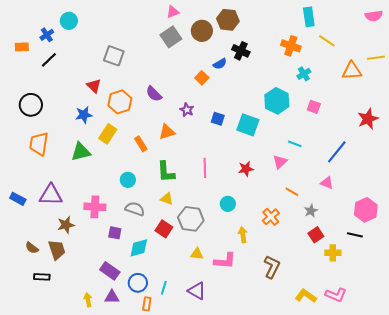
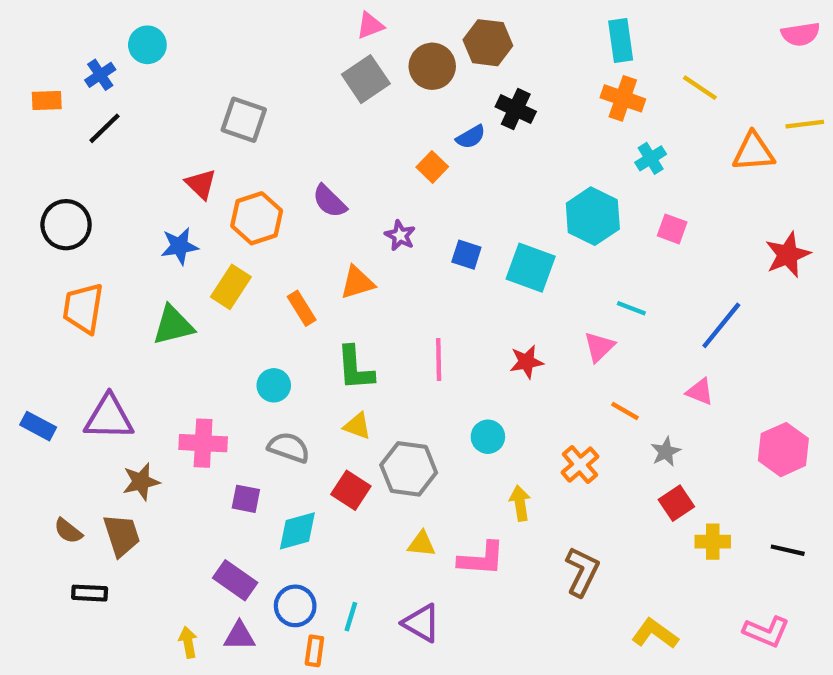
cyan rectangle: (309, 17) -> (621, 41), moved
black line: (355, 235) -> (788, 550), moved
pink L-shape: (336, 295) -> (766, 632), moved

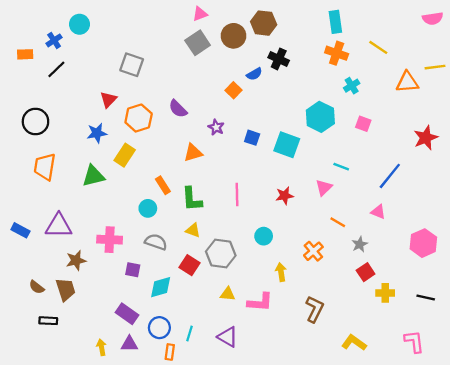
red triangle: (201, 184) -> (108, 100), turned 30
orange rectangle: (302, 308) -> (163, 185), moved
pink L-shape: (766, 632) -> (414, 342), turned -120

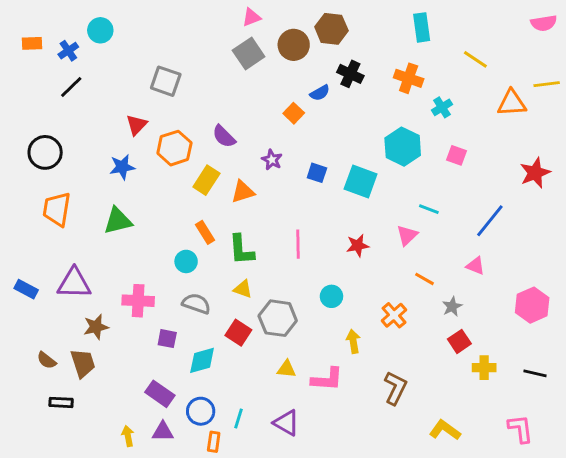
orange cross: (337, 53) -> (409, 78), moved
orange rectangle: (25, 54) -> (32, 43), moved
yellow rectangle: (125, 155) -> (206, 180), moved

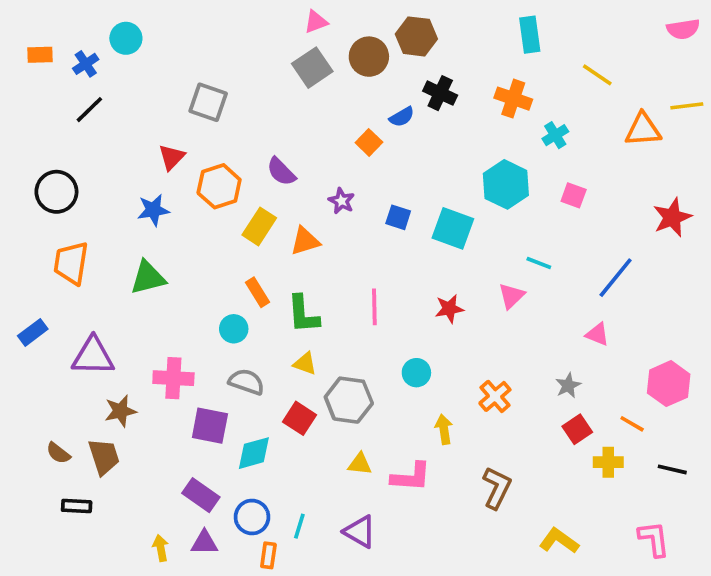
orange line: (425, 279) -> (632, 424), moved
blue rectangle: (26, 289) -> (33, 332), moved, turned -65
purple square: (167, 339) -> (210, 426), size x1.5

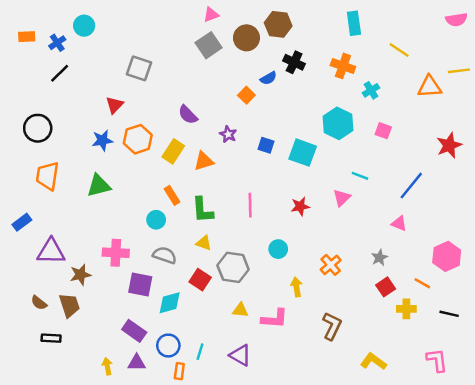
orange hexagon: (219, 186) -> (138, 139), moved
purple triangle: (93, 356) -> (51, 252), moved

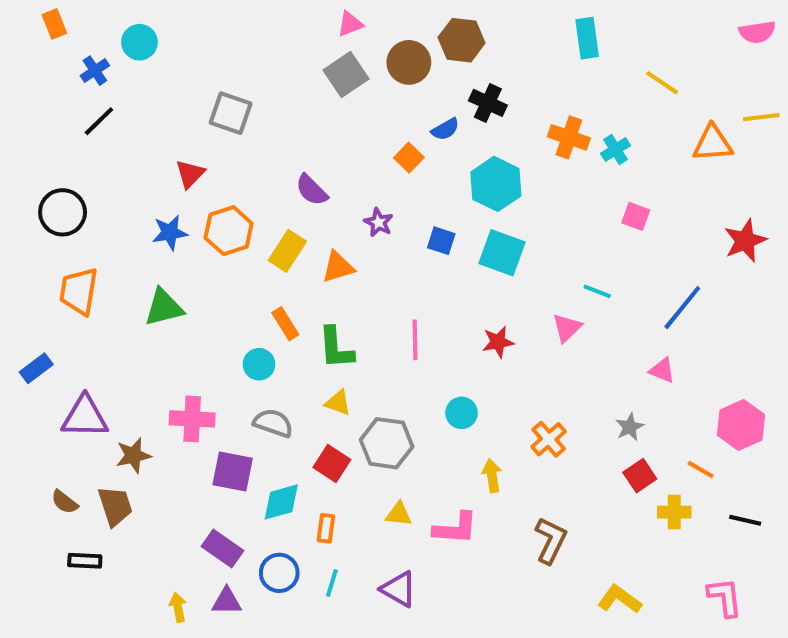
orange rectangle: (27, 37) -> (54, 24), moved, turned 70
orange cross: (343, 66) -> (569, 137), moved
cyan hexagon: (338, 123) -> (496, 184), moved
orange rectangle: (179, 371) -> (326, 528), moved

